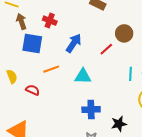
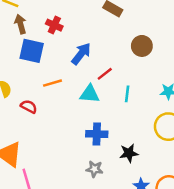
red line: (106, 49) -> (105, 74), moved
cyan line: (130, 74) -> (127, 94), moved

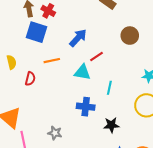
red cross: (54, 25) -> (48, 11), moved
cyan line: (127, 94) -> (109, 88), moved
red semicircle: (29, 106) -> (30, 79), turned 72
gray star: (94, 169) -> (55, 133), moved

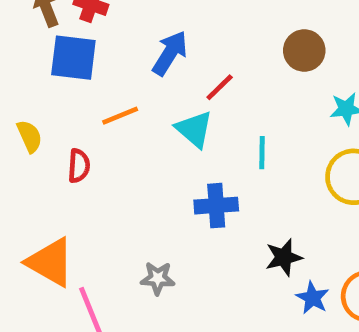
brown circle: (130, 36) -> (304, 51), moved
cyan triangle: (82, 72) -> (194, 129), turned 42
black star: (111, 125) -> (284, 257), moved

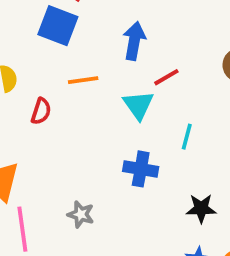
blue arrow: (170, 53) -> (134, 41), turned -36
black star: (284, 257) -> (201, 208), moved

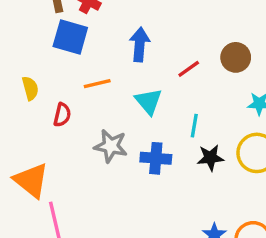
red line: (166, 77) -> (189, 69), moved
black star: (201, 208) -> (210, 158), moved
gray star: (81, 214) -> (111, 146), moved, size x1.4

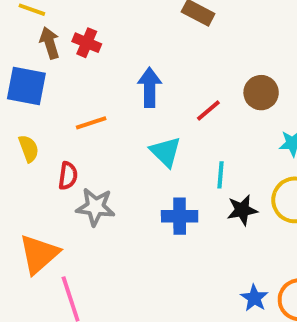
blue square: (70, 37) -> (26, 86), moved
orange line: (97, 84) -> (91, 123), moved
gray star: (111, 146) -> (95, 207), moved
orange triangle: (31, 180) -> (39, 254), turned 45

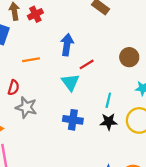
red cross: (87, 43) -> (35, 14), turned 32
red line: (208, 110) -> (87, 64), moved
cyan line: (220, 175) -> (108, 100), moved

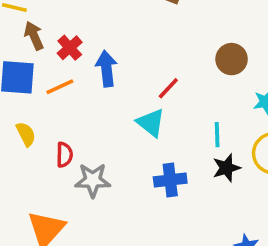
red cross: (35, 14) -> (70, 48), moved
blue arrow: (67, 45) -> (106, 69), moved
orange line: (31, 60) -> (60, 87), moved

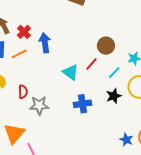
brown circle: (232, 59) -> (106, 46), moved
red line: (168, 88) -> (92, 64), moved
cyan line: (217, 135) -> (114, 73), moved, turned 48

